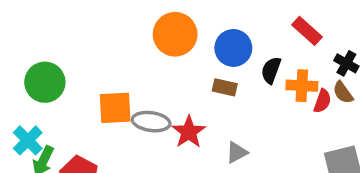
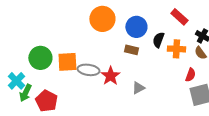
green circle: (45, 82) -> (40, 58), moved
red semicircle: (322, 101) -> (190, 75), moved

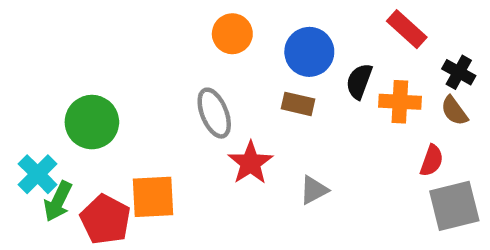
orange circle: (102, 19) -> (232, 34), size x0.7
orange square: (67, 62) -> (153, 197), moved
gray ellipse: (88, 70) -> (214, 113), moved, turned 60

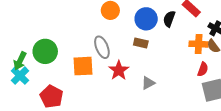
black semicircle: (359, 81) -> (169, 19), moved
orange cross: (400, 102) -> (199, 44), moved
orange square: (153, 197) -> (83, 66), moved
green arrow: (58, 201) -> (20, 61), moved

